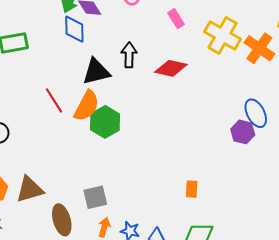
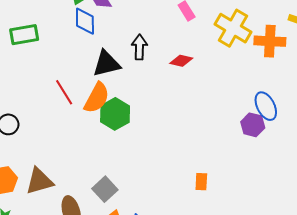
orange cross: (259, 48) -> (270, 41), turned -32
red diamond: (171, 68) -> (181, 61), size x0.7
gray square: (95, 197) -> (105, 189), turned -30

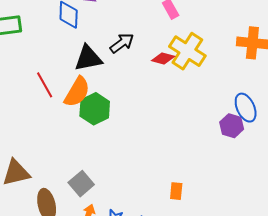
yellow cross: (233, 28) -> (187, 51), moved
black arrow: (139, 47) -> (122, 43), turned 50
orange rectangle: (201, 182) -> (176, 191), moved

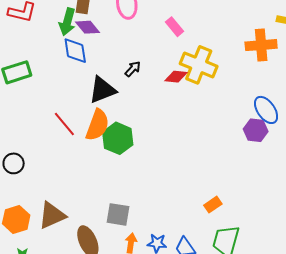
black arrow: (122, 43) -> (133, 69), size x0.7
gray square: (81, 184) -> (118, 214), turned -30
orange rectangle: (176, 191) -> (213, 205), turned 60

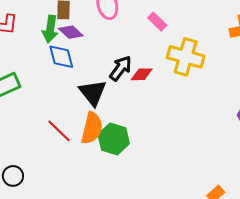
black arrow: (133, 69) -> (121, 68), size x1.5
red diamond: (176, 77) -> (142, 74), moved
black triangle: (102, 90) -> (93, 93), turned -40

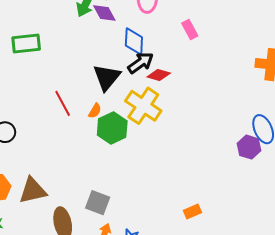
blue diamond: (61, 57) -> (134, 41), moved
yellow cross: (186, 57) -> (143, 106), moved
orange semicircle: (92, 128) -> (95, 111), size x0.5

